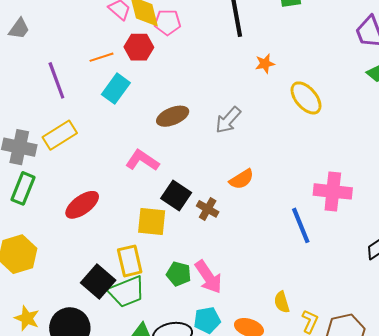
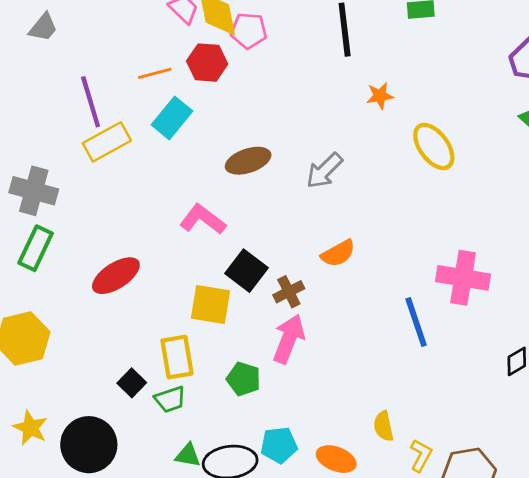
yellow rectangle: (60, 135) -> (107, 142), moved
brown cross: (208, 209) -> (289, 292), turned 30
pink arrow: (208, 277) -> (289, 339), moved, turned -128
black square: (98, 282) -> (132, 383), size x0.6
green trapezoid: (127, 292) -> (170, 399), size x0.6

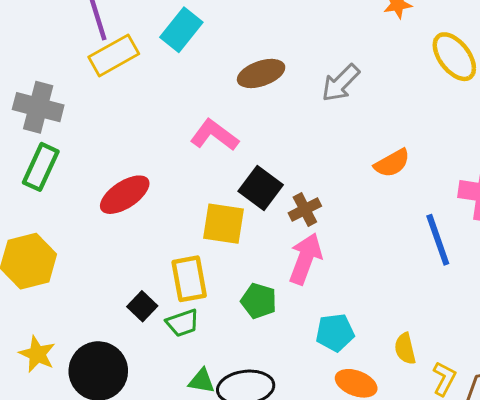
orange semicircle: (338, 253) -> (392, 163), moved
cyan pentagon: (279, 445) -> (335, 332), moved

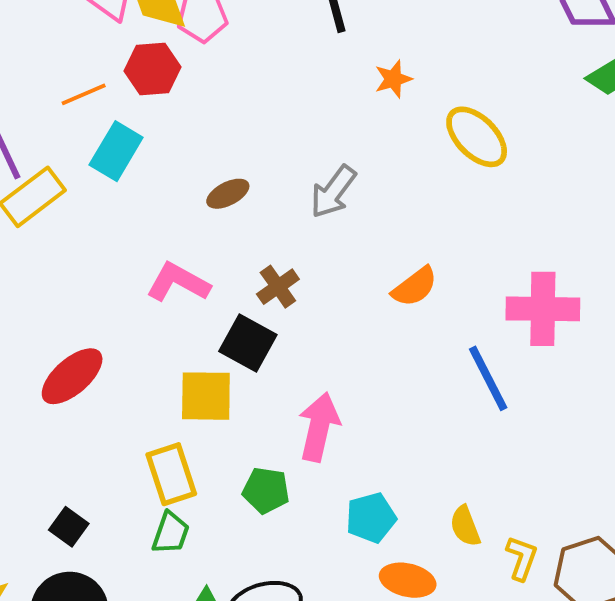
brown ellipse: (261, 73) -> (228, 194), size x0.7
brown cross: (305, 209) -> (278, 287), moved
black square: (142, 306) -> (69, 527), moved
green trapezoid: (183, 323) -> (171, 533), turned -44

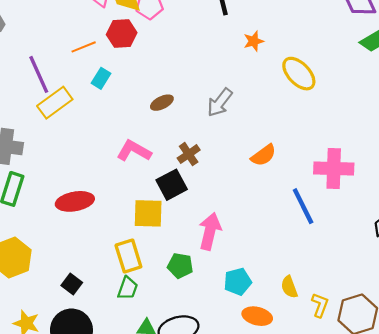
cyan rectangle: (116, 151) -> (101, 78), size x0.7
black square: (248, 343) -> (172, 185), turned 32
red ellipse: (72, 376) -> (75, 201), turned 30

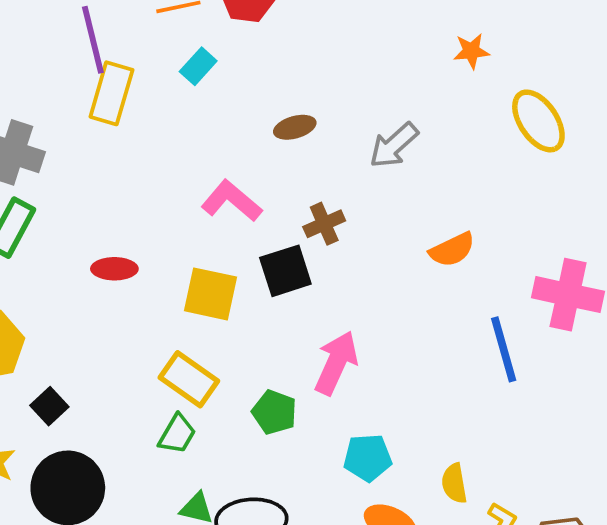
yellow rectangle: (55, 103) -> (111, 93), turned -48
red ellipse: (75, 201) -> (114, 269), size x0.7
yellow square: (148, 213) -> (211, 294), moved
yellow rectangle: (128, 256) -> (189, 379), turned -48
black square: (72, 284) -> (49, 406), moved

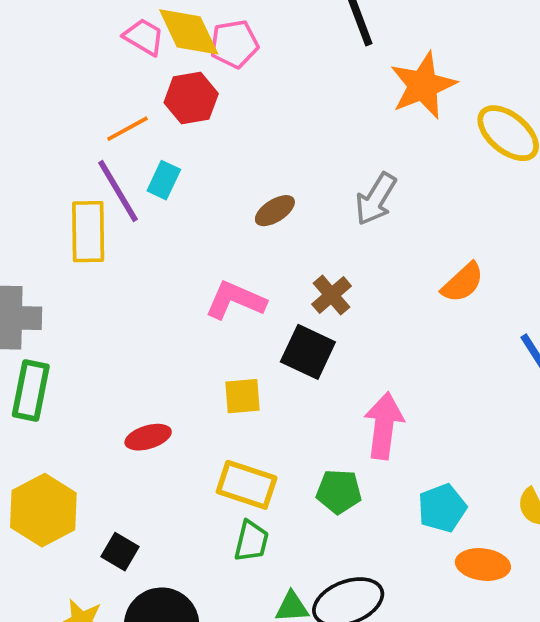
purple line: (93, 40) -> (118, 191), moved
orange star: (471, 51) -> (423, 85), size x1.8
red ellipse: (114, 269) -> (148, 437), moved
black square: (285, 271) -> (308, 352), turned -30
yellow square: (211, 294) -> (242, 396), size x0.7

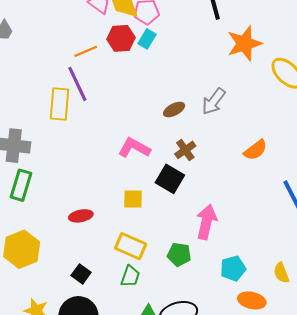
cyan rectangle: (164, 180) -> (147, 39), moved
brown ellipse: (275, 211) -> (174, 110), moved
black square: (120, 552) -> (81, 274), moved

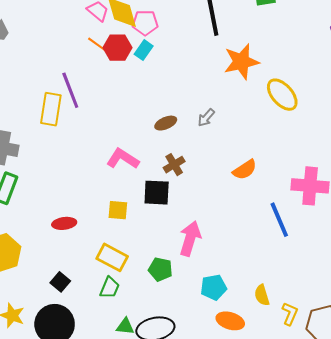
orange line: (86, 51) -> (98, 45), moved, turned 55
gray arrow: (214, 101) -> (206, 118), size x0.7
black square: (170, 179) -> (157, 193), turned -32

